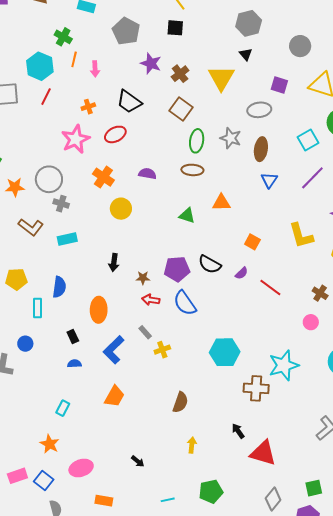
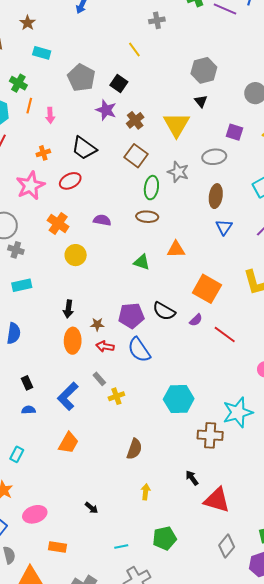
black square: (175, 28) -> (119, 84), moved, turned 30
gray star: (231, 138) -> (178, 172), moved
orange square: (252, 242) -> (207, 289), size x1.8
orange ellipse: (99, 310) -> (73, 341), moved

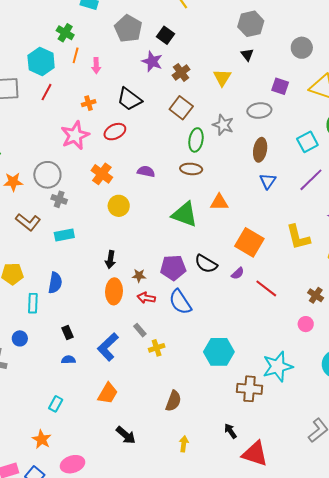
yellow triangle: (176, 125) -> (222, 78), size x0.7
green triangle: (142, 262) -> (185, 214), size x1.6
black arrow: (91, 508) -> (126, 435), moved, size x1.5

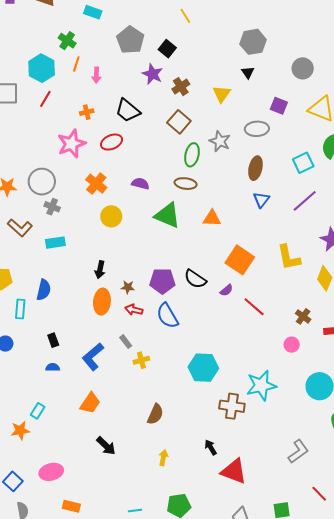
green triangle: (185, 214) -> (167, 215), moved
orange star: (42, 439) -> (20, 431), moved, turned 30

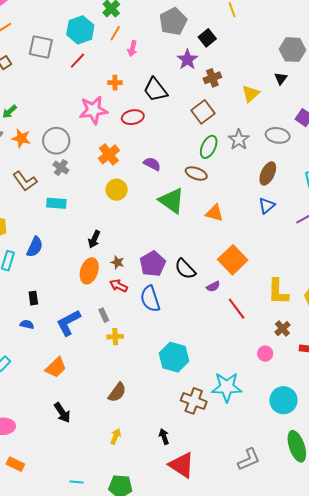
yellow L-shape: (289, 257) -> (278, 292), moved
purple pentagon: (162, 281) -> (153, 264), turned 30

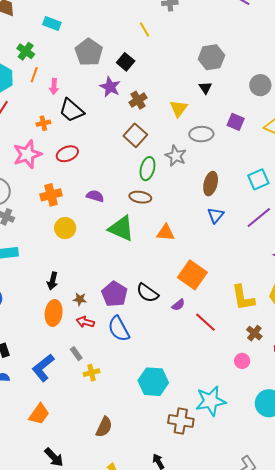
black trapezoid: (155, 90) -> (72, 110), moved
gray ellipse: (278, 135) -> (201, 134), moved
orange cross: (109, 154) -> (51, 195), turned 35

